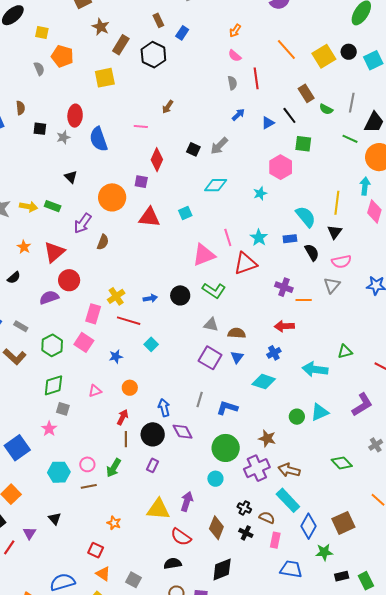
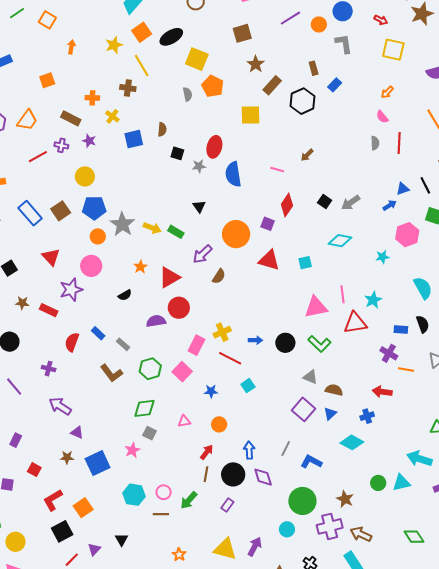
yellow square: (42, 32) -> (197, 59), size x1.6
blue arrow: (238, 115) -> (390, 205), moved
blue rectangle: (290, 239) -> (401, 330), moved
cyan arrow: (315, 369) -> (419, 459), moved

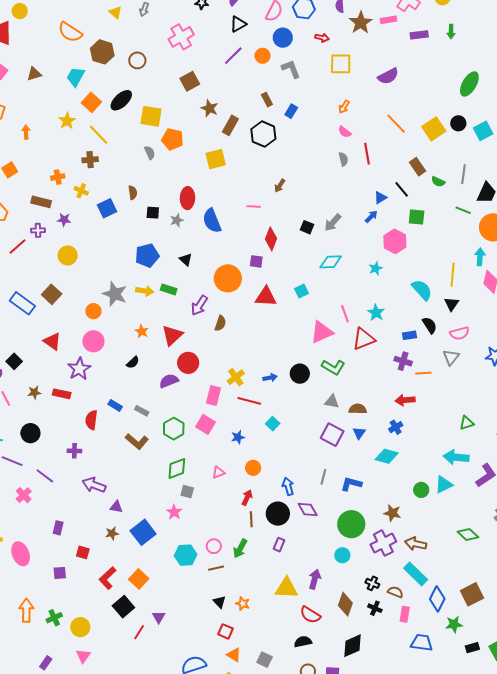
blue pentagon: (94, 208) -> (147, 255), moved
black triangle: (122, 540) -> (219, 602), moved

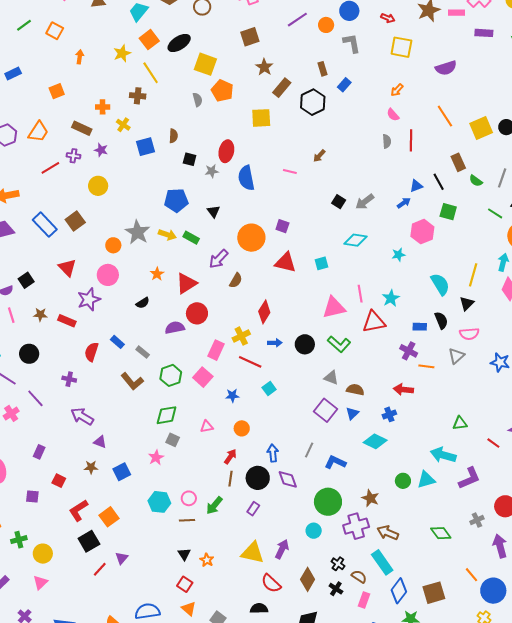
red diamond: (271, 239) -> (264, 312), moved
blue square: (143, 532) -> (122, 472), size x0.7

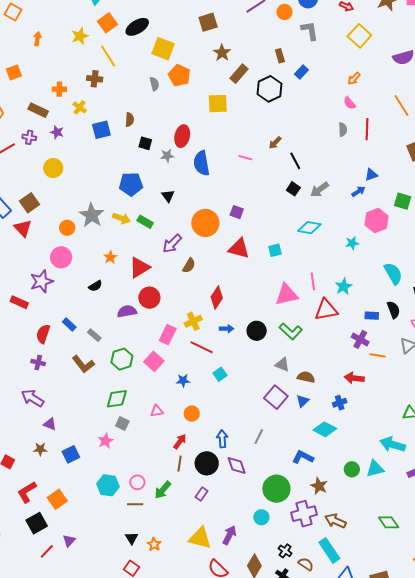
yellow square: (401, 47) -> (359, 36), turned 30
black line: (439, 182) -> (295, 161), moved
red triangle: (67, 268) -> (23, 228), moved
purple cross: (69, 379) -> (38, 362), moved
blue L-shape: (335, 462) -> (303, 457), moved

